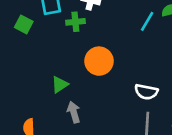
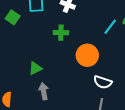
green cross: (75, 22) -> (61, 33), moved
orange circle: (99, 61) -> (87, 55), moved

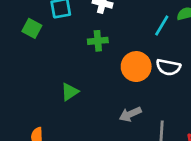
white semicircle: (103, 82) -> (168, 67), moved
gray arrow: (44, 91) -> (130, 114), moved, turned -98

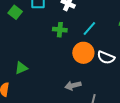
cyan line: (162, 25) -> (89, 28), moved
green triangle: (70, 92) -> (21, 68), moved

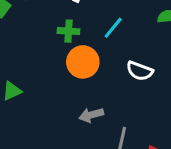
orange circle: (83, 53) -> (83, 62), moved

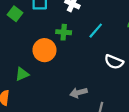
orange circle: (83, 62) -> (44, 50), moved

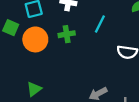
orange circle: (44, 50) -> (35, 39), moved

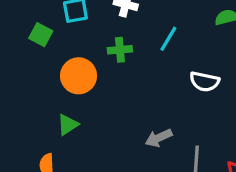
orange circle: (35, 39) -> (79, 76), moved

